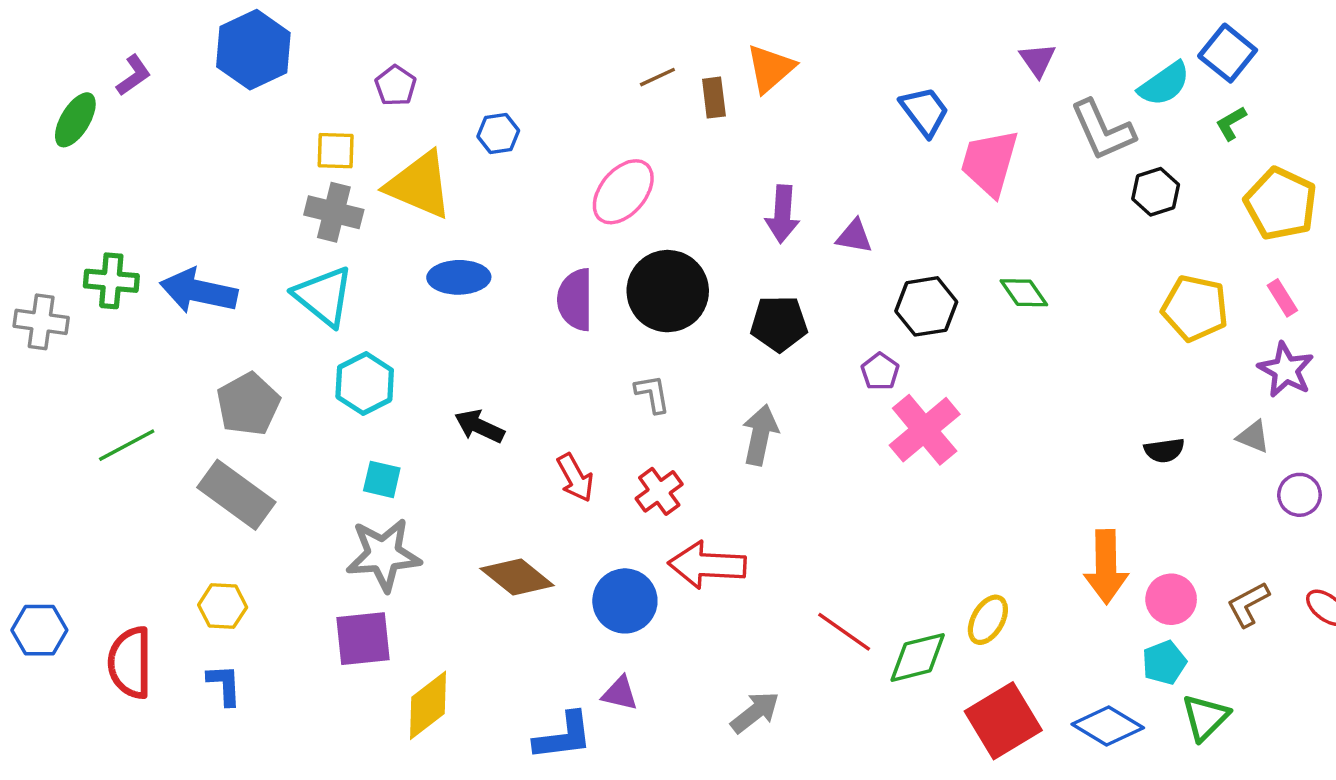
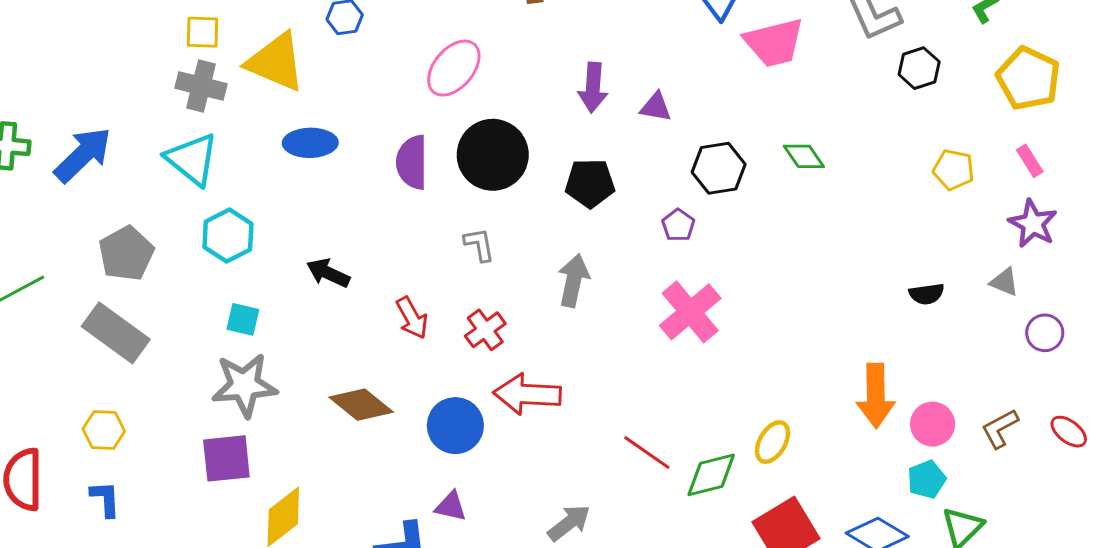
pink trapezoid: (990, 163) -> (774, 43), turned -120
blue arrow: (199, 291) -> (83, 155), turned 124
yellow pentagon: (1195, 308) -> (954, 170), size x0.7
pink cross: (925, 430) -> (690, 312), moved

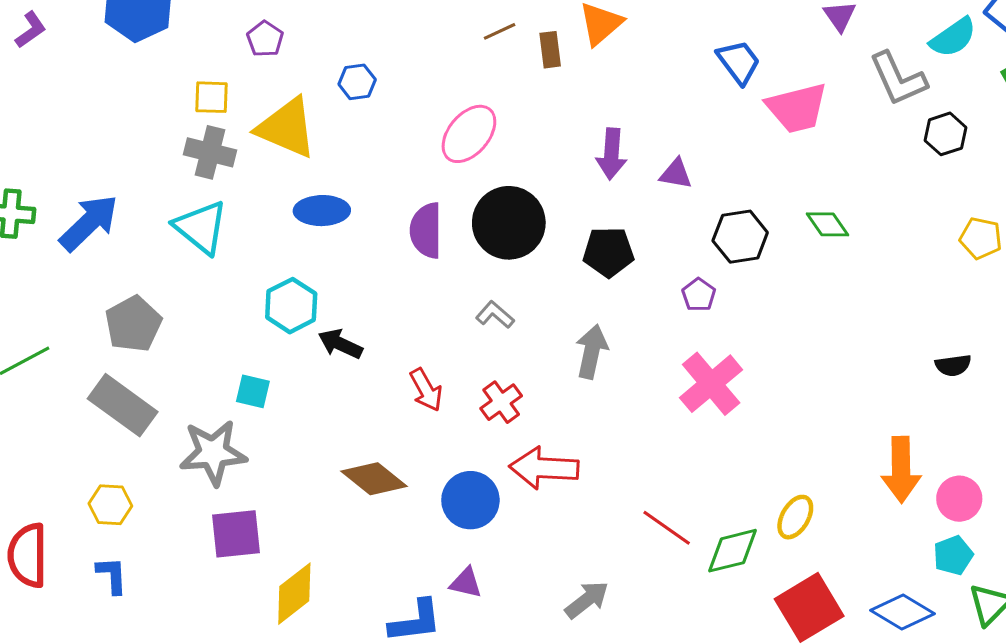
cyan hexagon: (228, 236) -> (291, 306), moved
gray L-shape: (479, 245) -> (495, 315), turned -39
gray star: (244, 385) -> (213, 453), moved

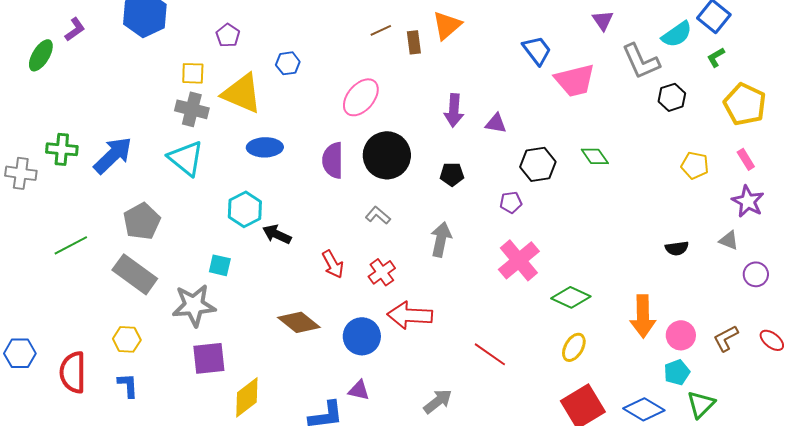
black pentagon: (608, 252) -> (452, 174), size x0.7
purple pentagon: (699, 295) -> (511, 202), turned 30
green diamond: (732, 551) -> (571, 297), moved, turned 39

